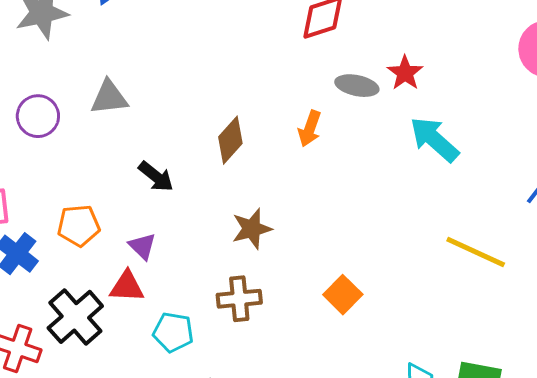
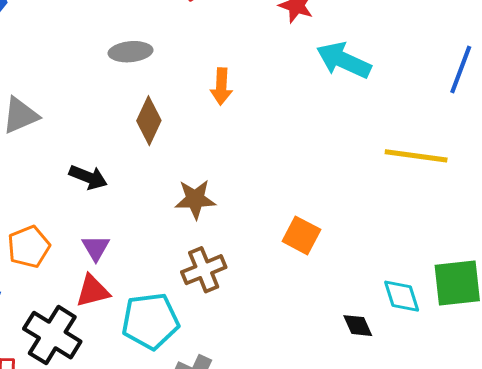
gray ellipse: (357, 86) -> (131, 52), moved
brown star: (252, 229) -> (195, 199), turned 30
purple triangle: (142, 246) -> (96, 248), turned 32
cyan pentagon: (173, 332) -> (150, 321), size x1.4

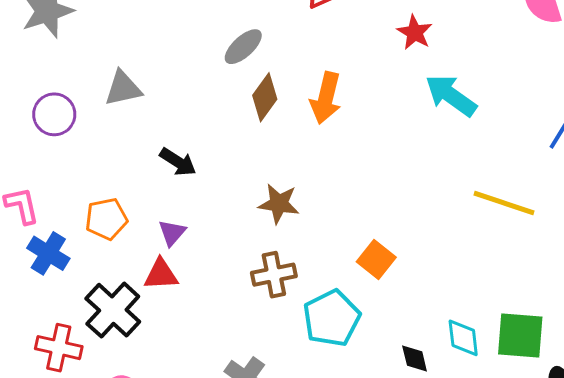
gray ellipse: (131, 52) -> (243, 47), turned -48
orange arrow: (221, 86) -> (326, 98), size x1.4
brown diamond: (149, 121) -> (265, 97), moved
cyan pentagon: (150, 321) -> (332, 318), moved, turned -30

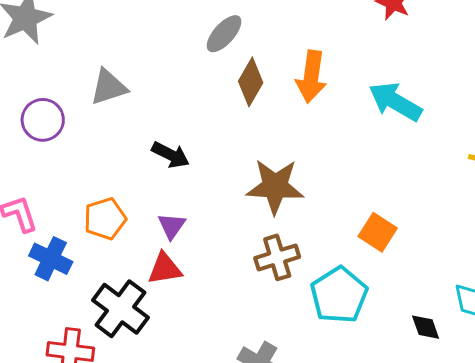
cyan arrow: (451, 95) -> (395, 102), moved
brown star: (279, 204) -> (275, 186), size x1.4

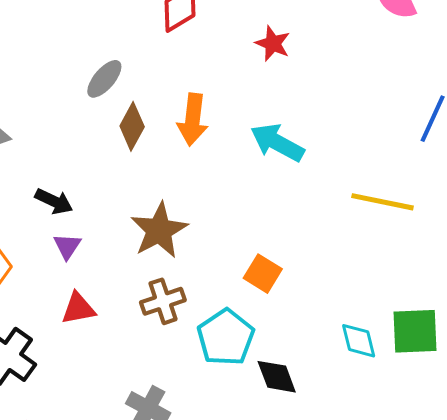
brown star: (275, 186) -> (159, 230), turned -30
purple triangle: (172, 226) -> (67, 246), moved
red triangle: (165, 269) -> (78, 308), moved
black diamond: (426, 327) -> (277, 377), moved, size x1.4

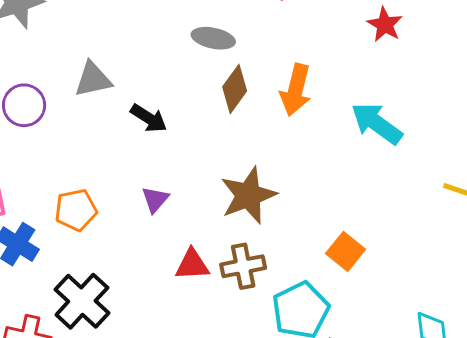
gray ellipse: (104, 79) -> (213, 38), turned 54
black arrow: (54, 201) -> (149, 118), moved
red triangle: (78, 308) -> (192, 265), moved

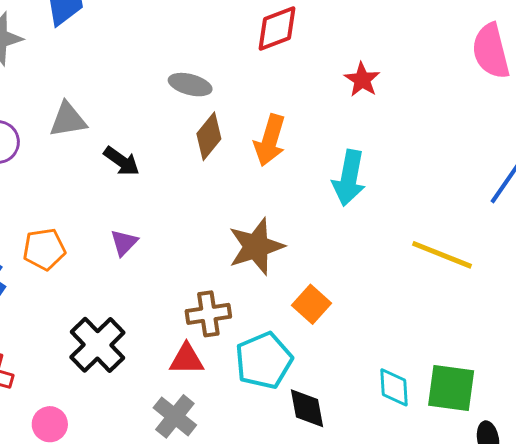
cyan arrow: (377, 123) -> (349, 178), turned -118
brown star: (248, 195) -> (256, 247), moved
red triangle: (192, 265) -> (187, 359), moved
black cross: (82, 301) -> (97, 345), moved

